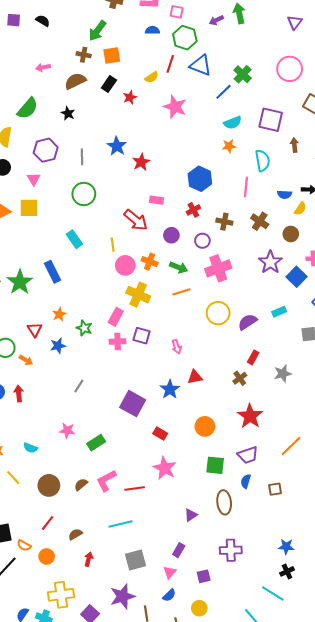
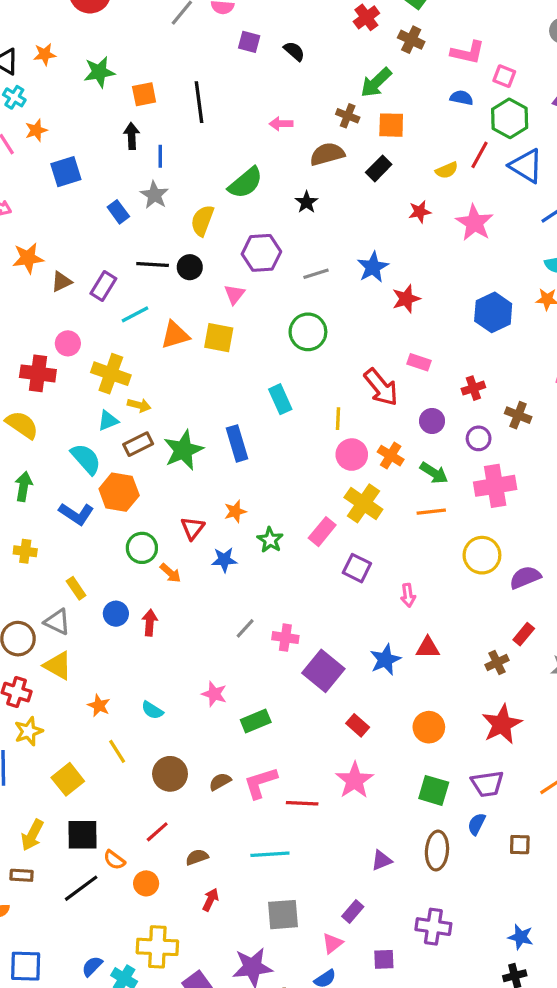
red star: (130, 97) -> (420, 212), moved
gray line: (82, 157) -> (316, 274), turned 63
blue hexagon: (200, 179) -> (493, 312), moved
pink cross: (118, 341) -> (285, 638), moved

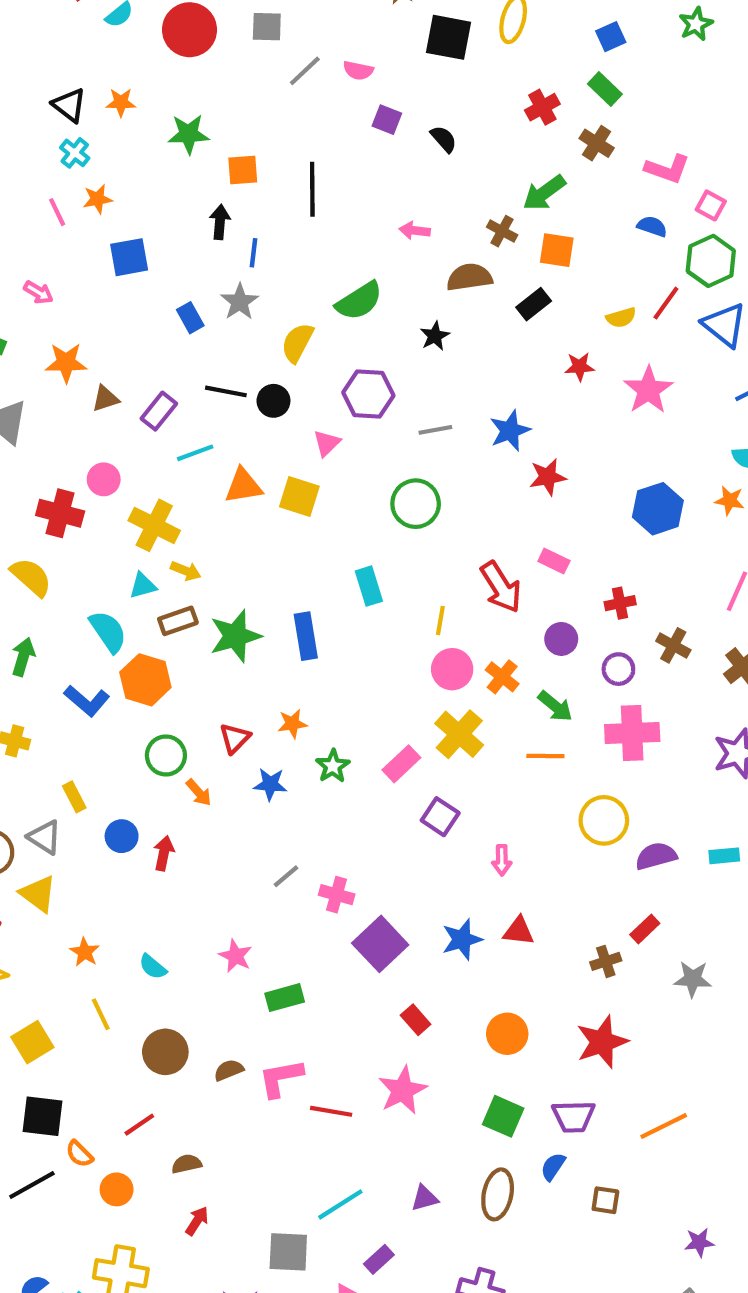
cyan line: (270, 854) -> (340, 1204), moved, turned -36

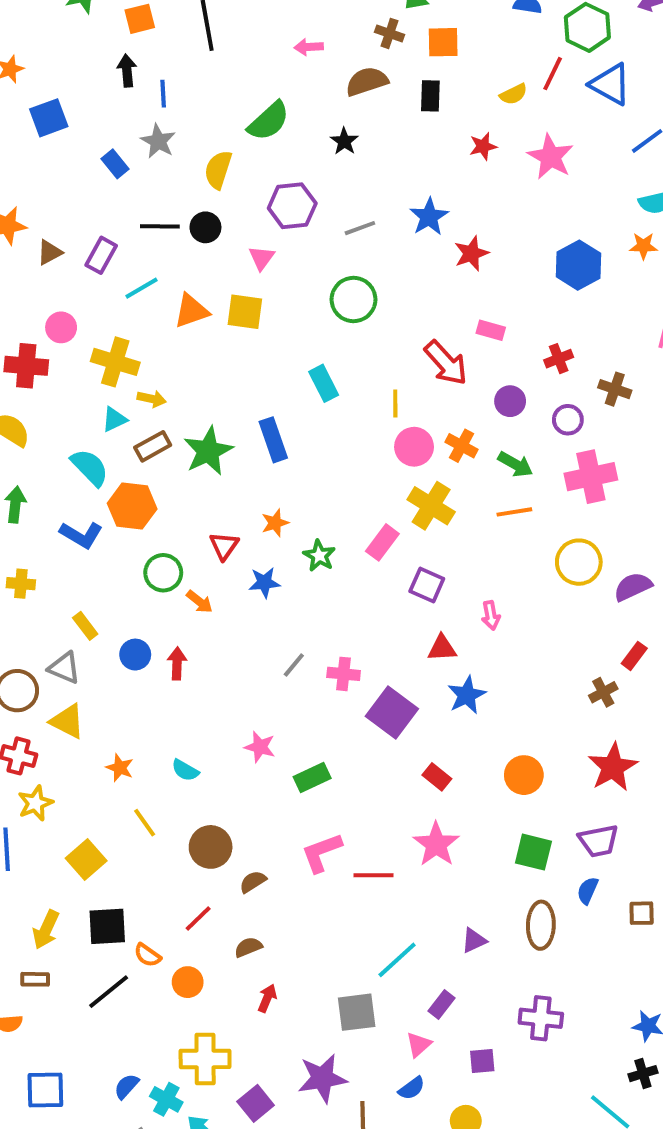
black rectangle: (534, 304) -> (430, 96), turned -40
red triangle: (519, 931) -> (442, 648), moved
brown semicircle: (229, 1070) -> (253, 882), moved

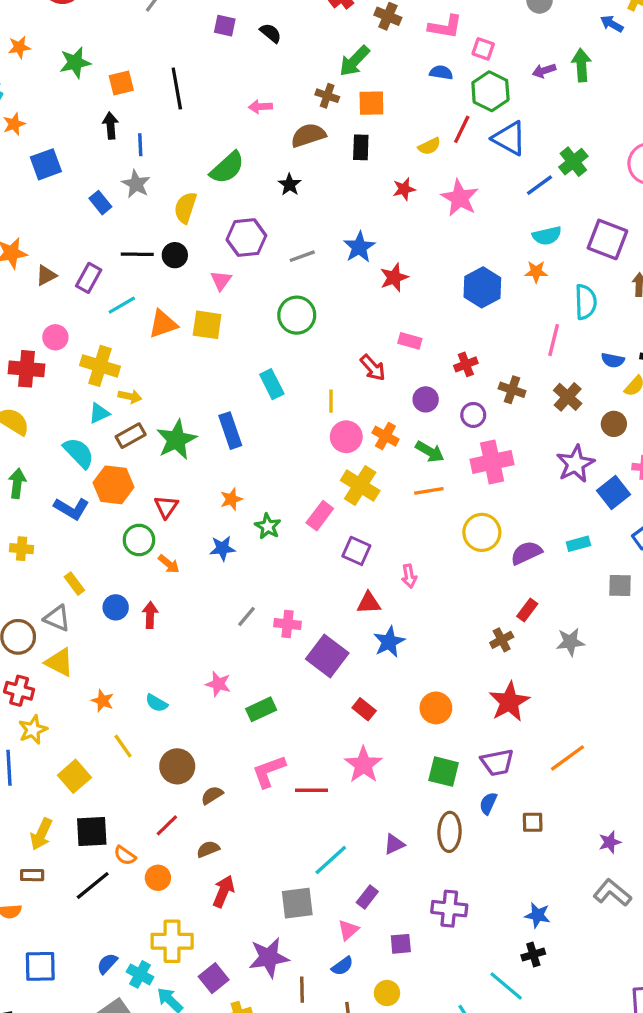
red arrow: (446, 363) -> (373, 368), size x0.7
red triangle: (224, 546) -> (166, 507), moved
red arrow: (267, 998) -> (224, 891), size x1.4

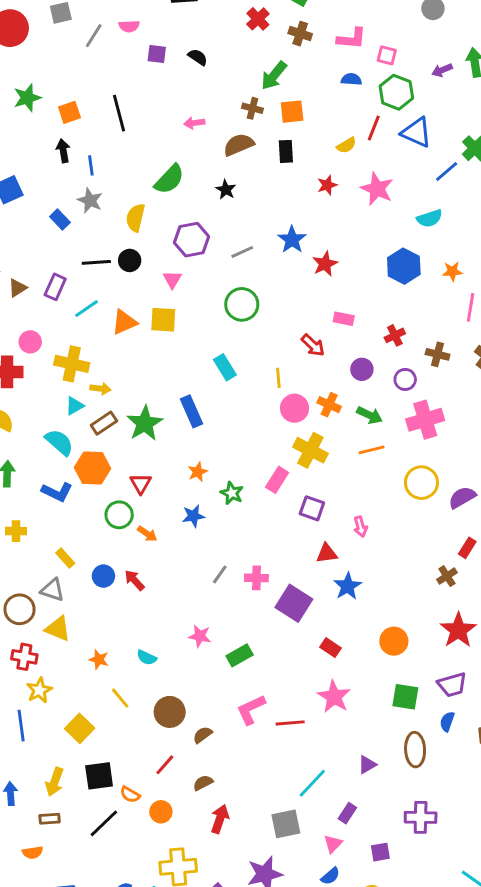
cyan semicircle: (547, 236) -> (430, 218), moved
orange star: (536, 272) -> (452, 271), moved
red arrow: (150, 615) -> (134, 580), turned -40

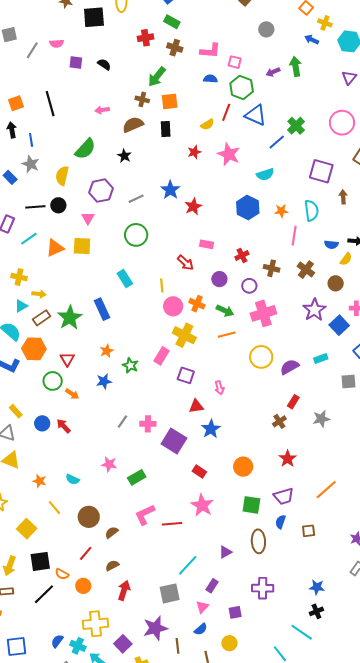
red cross: (258, 19) -> (145, 38), turned 35
yellow cross: (72, 364) -> (19, 277), size x0.7
red star: (458, 630) -> (288, 459), size x0.7

